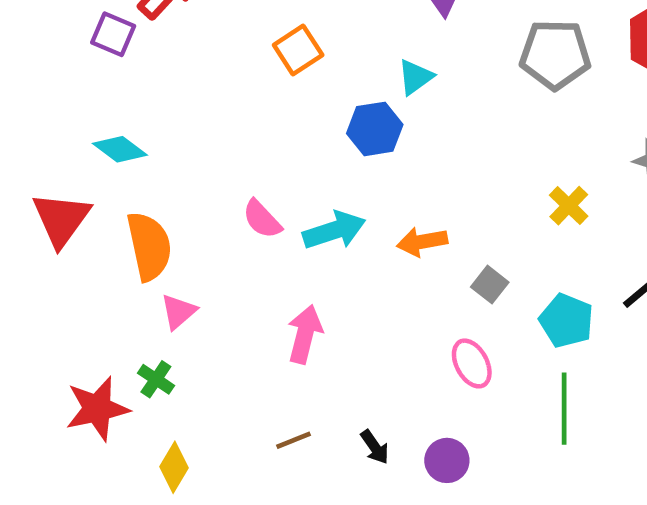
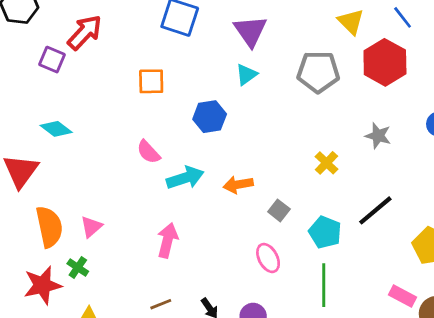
orange square: (298, 50) -> (151, 81), moved, turned 32
cyan triangle: (415, 77) -> (246, 75), moved
pink semicircle: (262, 219) -> (148, 152), moved
orange semicircle: (149, 246) -> (49, 227), moved

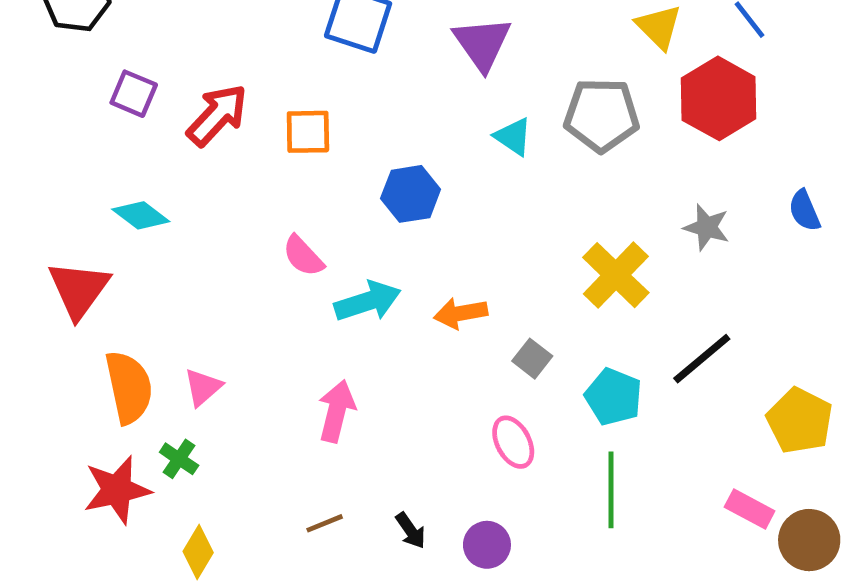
red arrow: (85, 32) -> (217, 115), moved
cyan triangle: (246, 75) -> (513, 137), moved, turned -50
yellow cross: (326, 163) -> (616, 275), size x1.6

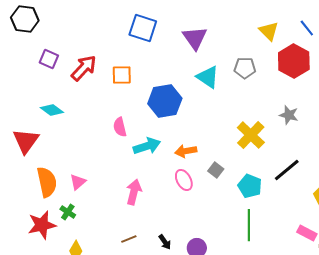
gray pentagon: (602, 115) -> (245, 68), size x0.7
cyan triangle: (513, 137) -> (208, 77), size x1.4
blue hexagon: (411, 194) -> (165, 101), size x1.4
pink semicircle: (303, 256) -> (120, 127), turned 30
pink ellipse: (513, 442) -> (184, 180), moved

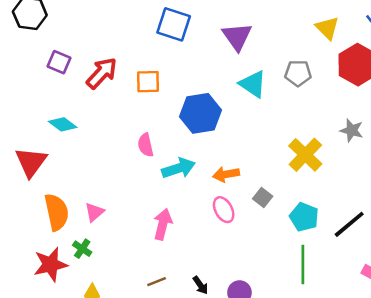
black line: (287, 170) -> (349, 224), moved

